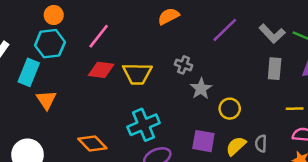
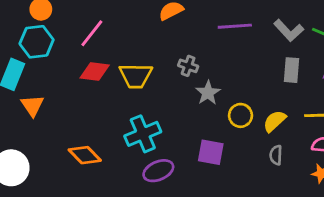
purple line: (225, 30) -> (235, 26), turned 40
yellow semicircle: (236, 146) -> (274, 121), moved

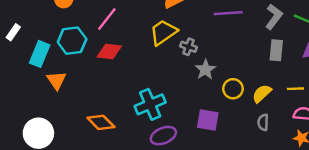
gray L-shape: (289, 30) -> (274, 17), turned -100
cyan hexagon: (37, 42) -> (72, 41), moved
yellow trapezoid: (136, 76) -> (163, 32), moved, turned 144

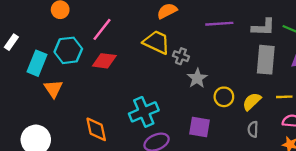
gray L-shape: (274, 17) -> (263, 27), turned 55
yellow trapezoid: (163, 32) -> (157, 42), turned 60
gray rectangle: (276, 50) -> (266, 60), size x1.4
orange diamond: (101, 122) -> (96, 129), turned 32

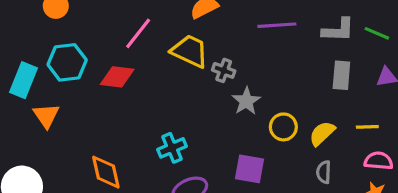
pink line: (102, 29) -> (138, 33), moved
gray rectangle: (266, 60) -> (341, 75), size x0.7
cyan cross: (144, 112) -> (172, 148), size x0.7

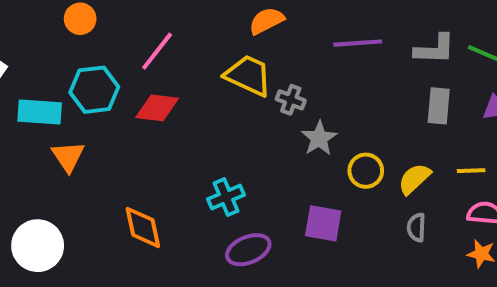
pink line: (138, 33) -> (157, 51), moved
cyan rectangle: (24, 80) -> (40, 112), turned 72

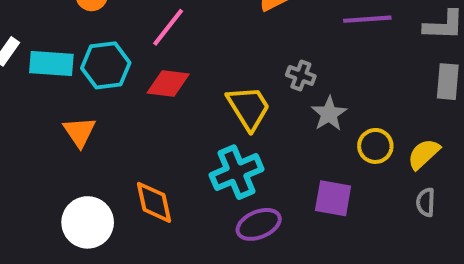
yellow trapezoid: (248, 75) -> (249, 108), moved, turned 33
cyan rectangle: (40, 112) -> (51, 63), moved
cyan cross: (226, 197) -> (237, 172), size x1.4
white circle: (38, 246) -> (88, 222), moved

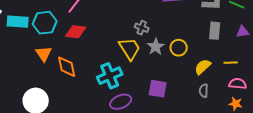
yellow trapezoid: (249, 108) -> (130, 49), moved
orange triangle: (80, 132) -> (44, 54), moved
yellow circle: (375, 146) -> (179, 48), moved
orange diamond: (154, 202) -> (67, 67), moved

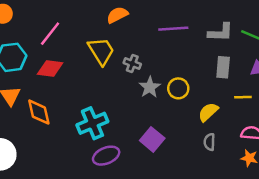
yellow trapezoid: (130, 49) -> (101, 51), moved
yellow line: (231, 63) -> (243, 97), moved
purple square: (158, 89) -> (152, 139), turned 30

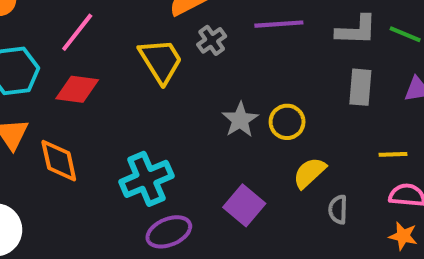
gray cross: (132, 64) -> (212, 40), moved, turned 35
yellow line: (243, 97) -> (393, 154), moved
yellow semicircle: (208, 112) -> (309, 173), moved

